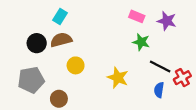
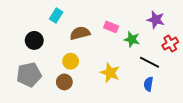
pink rectangle: (137, 16) -> (111, 27), moved
brown semicircle: (61, 40) -> (80, 33), moved
red cross: (182, 78) -> (170, 44), moved
brown circle: (59, 99) -> (64, 82), moved

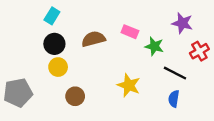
cyan rectangle: (56, 16) -> (52, 16), moved
black circle: (34, 40) -> (54, 44), moved
yellow circle: (71, 61) -> (58, 67), moved
gray pentagon: (29, 75) -> (18, 93), moved

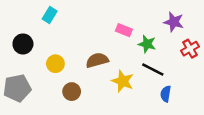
brown semicircle: (93, 39) -> (97, 60), moved
black circle: (54, 44) -> (23, 44), moved
black line: (175, 73) -> (153, 70), moved

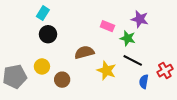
purple star: (174, 22) -> (140, 19), moved
black circle: (23, 44) -> (48, 34), moved
red cross: (190, 49) -> (165, 71), moved
yellow circle: (55, 64) -> (42, 66), moved

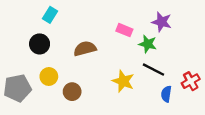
black circle: (48, 34) -> (40, 44), moved
brown semicircle: (84, 52) -> (85, 49), moved

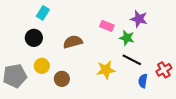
yellow star: (123, 81) -> (106, 70), turned -30

